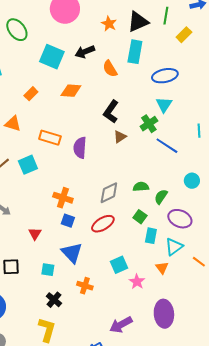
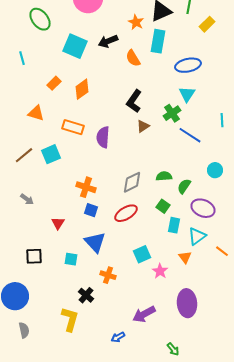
orange star: (109, 24) -> (136, 22), moved
orange diamond: (71, 91) -> (82, 89), moved, turned -40
black cross: (54, 300) -> (86, 295), moved

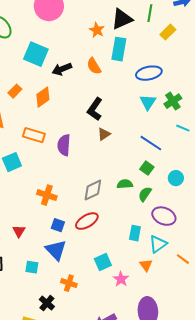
black arrow: (108, 41) -> (62, 69), moved
green cross: (172, 113) -> (173, 101), moved
cyan line: (222, 120) -> (183, 128), turned -64
green square: (163, 206) -> (147, 168), moved
blue square: (91, 210) -> (58, 225), moved

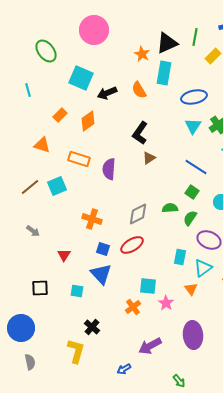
cyan square: (103, 262) -> (148, 286), turned 30
orange cross: (69, 283) -> (133, 307), moved, turned 35

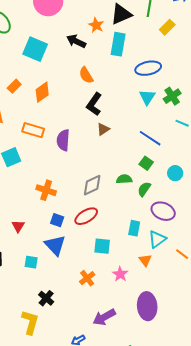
orange semicircle: (139, 90) -> (86, 75), moved
black arrow: (107, 93) -> (76, 41), moved, turned 48
cyan square: (148, 286) -> (102, 246), moved

